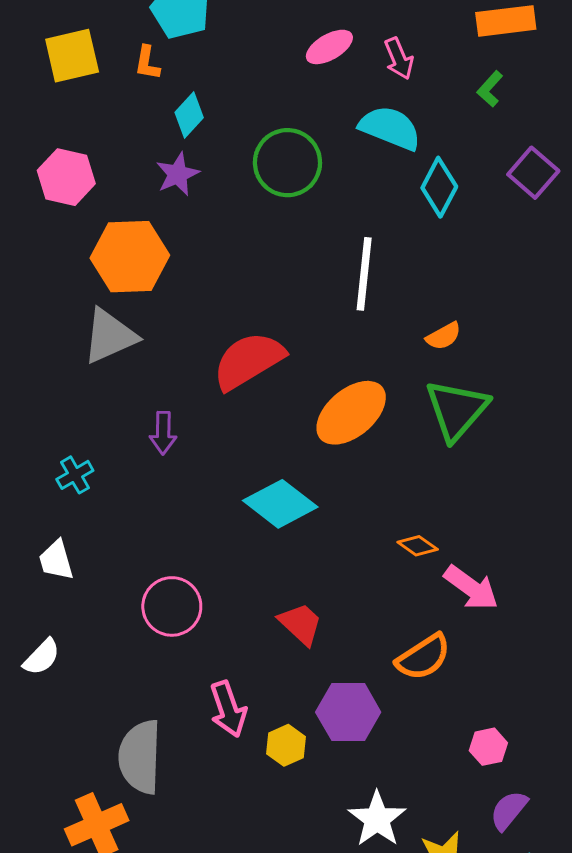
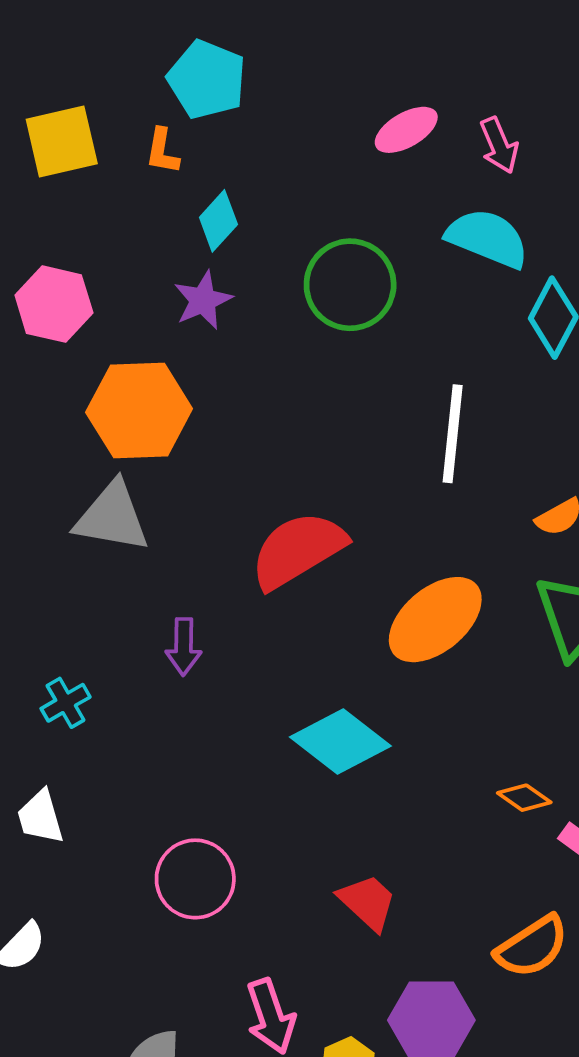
gray triangle: (110, 336) -> (112, 517), turned 34

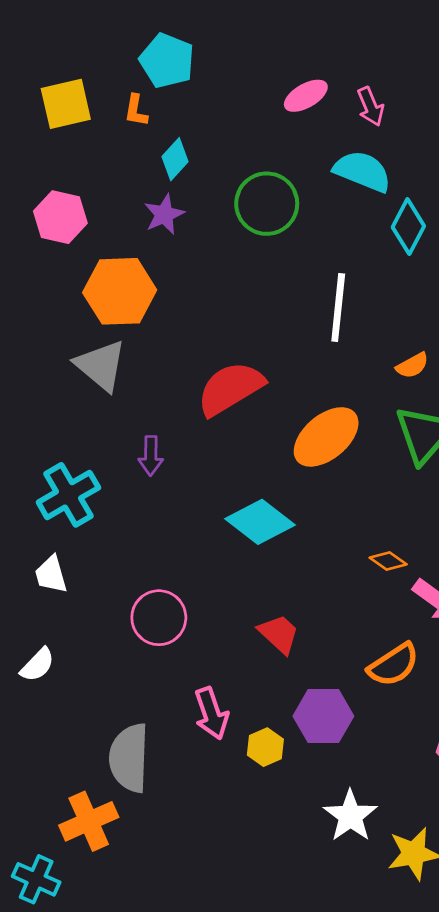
gray triangle: (112, 517) -> (101, 365), turned 30
cyan cross: (66, 703) -> (68, 495), size x1.8

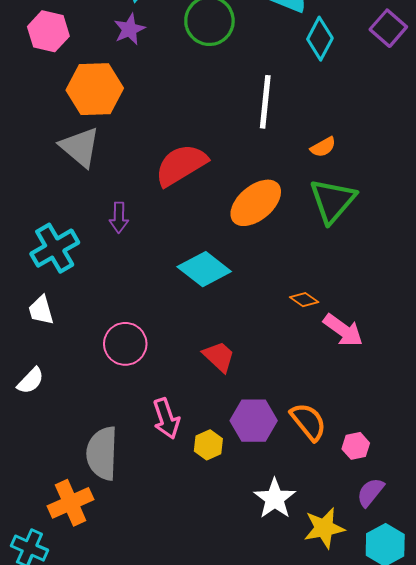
orange semicircle: (393, 665) -> (308, 422), moved, turned -96

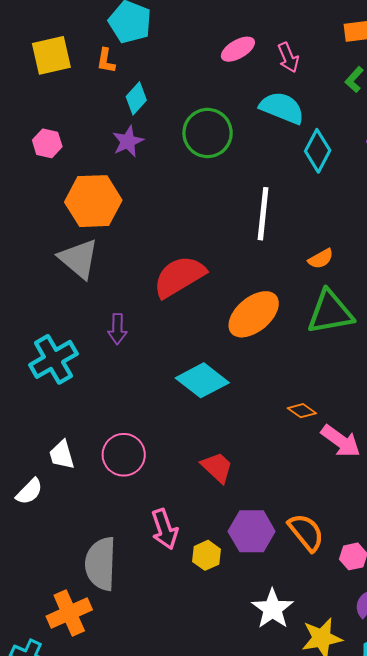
pink hexagon: (48, 31) -> (47, 143), size x0.7
green triangle: (333, 201) -> (330, 312), turned 39
white trapezoid: (41, 310) -> (62, 455), moved

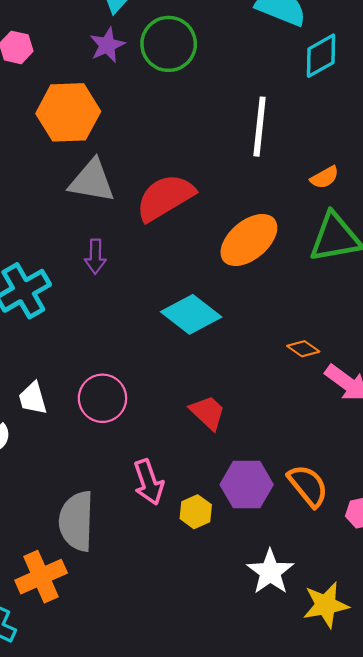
green circle: (208, 133) -> (169, 44), moved
cyan diamond: (318, 151) -> (321, 56), turned 33
gray triangle: (79, 259) -> (92, 181), moved, turned -30

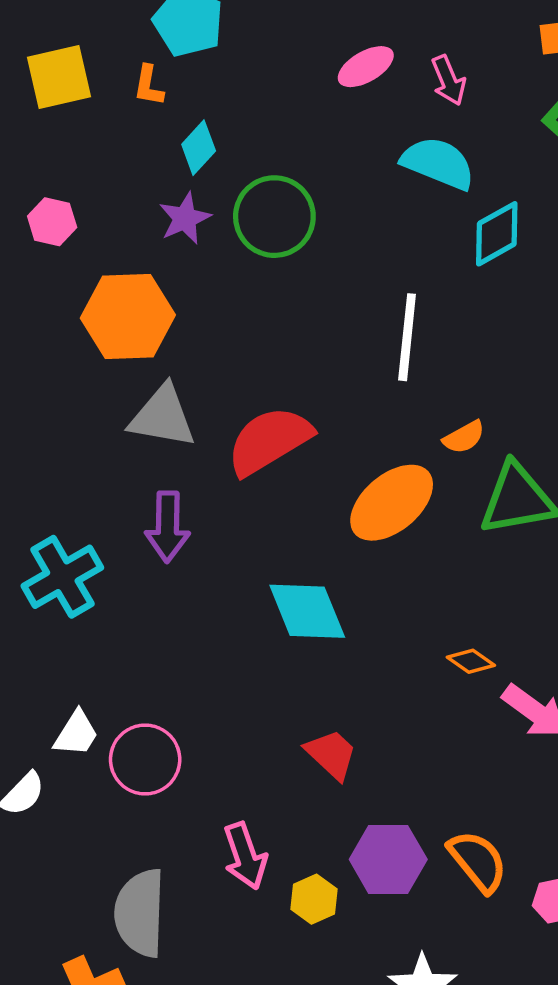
orange semicircle: (325, 177) -> (464, 437), moved
purple arrow: (95, 257) -> (168, 527), size x1.4
cyan diamond: (191, 314) -> (307, 611), turned 30
white trapezoid: (33, 398) -> (76, 734), turned -132
pink circle: (102, 398) -> (145, 759), moved

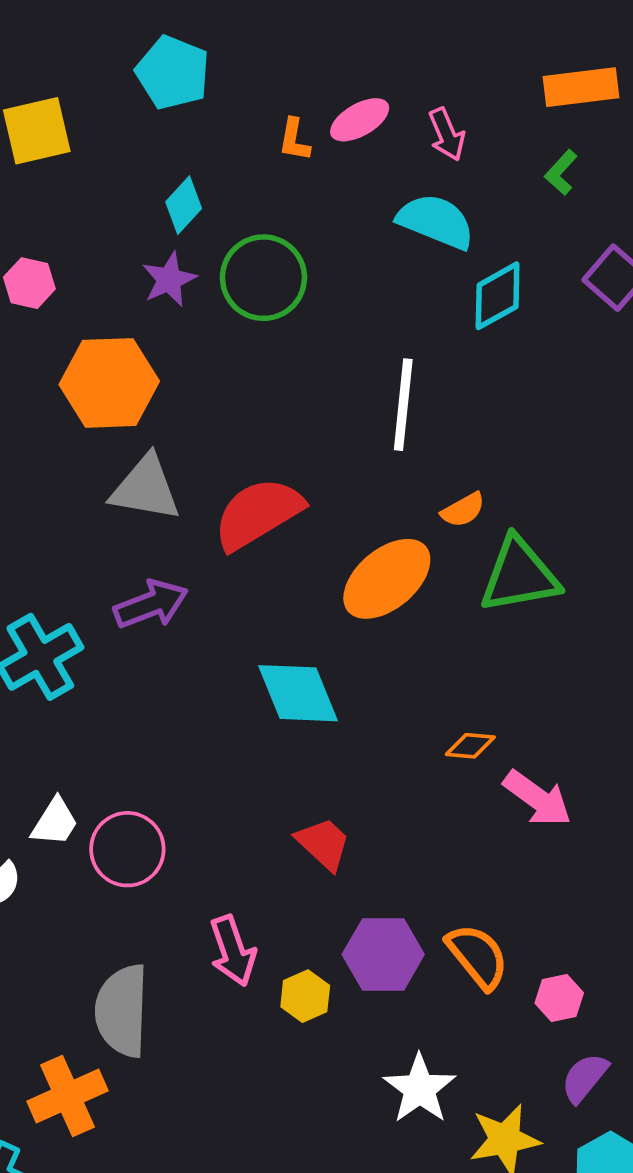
orange L-shape: (149, 86) -> (294, 140), moved
purple arrow: (168, 527) -> (151, 604), turned -112
orange diamond: (471, 661) -> (470, 746), turned -30

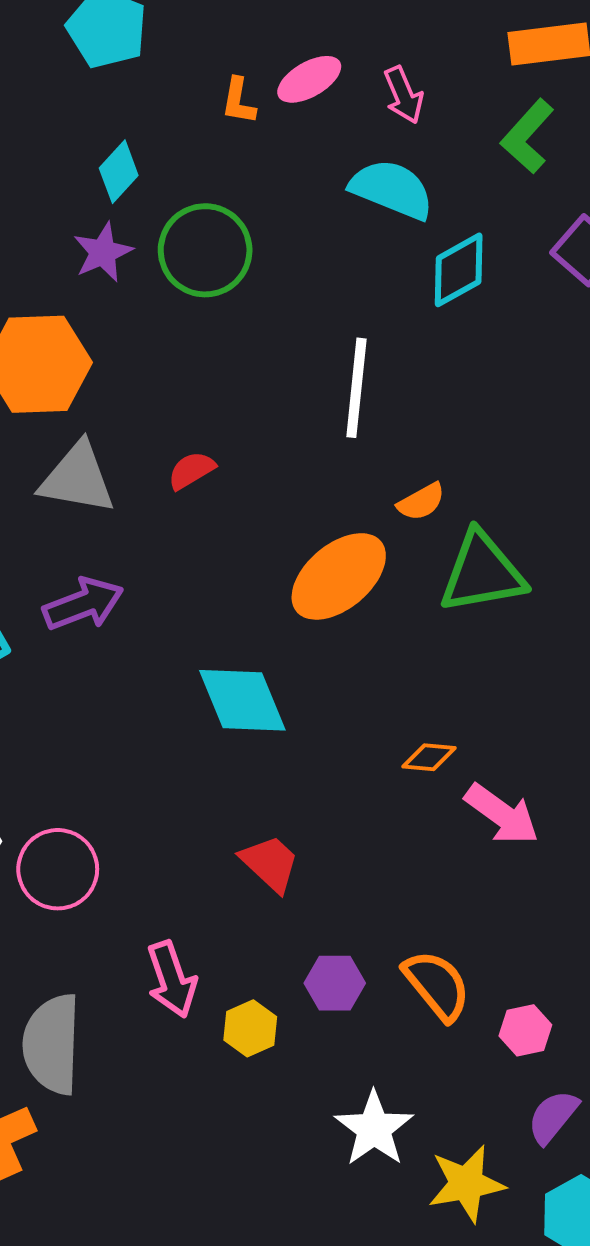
green L-shape: (561, 172) -> (527, 136), size x1.5
red semicircle: (258, 514) -> (191, 470), moved, size x0.5
purple hexagon: (383, 954) -> (335, 983), size x0.7

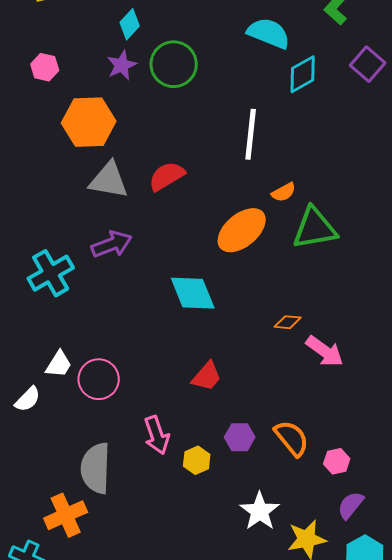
red semicircle: (191, 470) -> (167, 176), size x1.5
red trapezoid: (270, 863) -> (207, 376), turned 88

